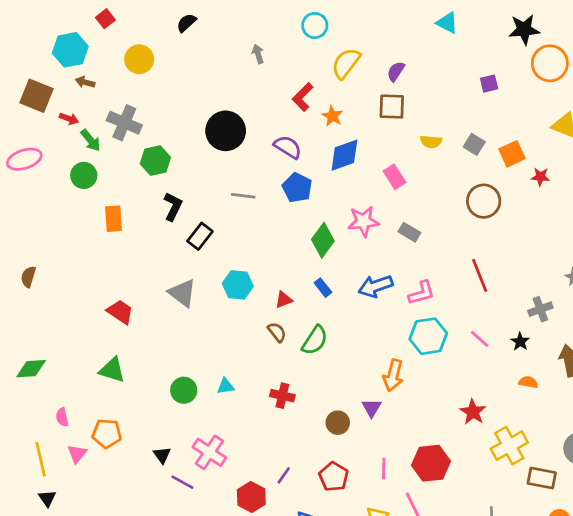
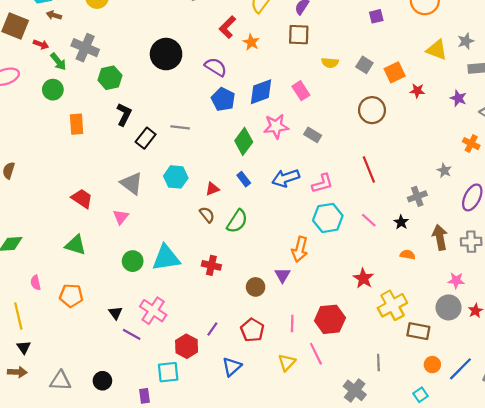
blue diamond: (344, 155) -> (261, 92), moved
gray line: (243, 196) -> (180, 127), moved
cyan triangle: (226, 386) -> (166, 258), size x2.0
pink triangle: (77, 454) -> (121, 217), moved

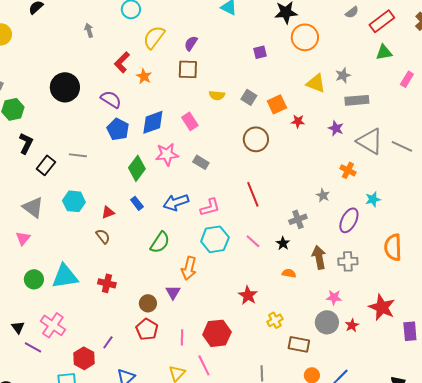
green semicircle: (237, 221) -> (160, 242), moved
yellow cross: (392, 305) -> (275, 320), size x0.6
red pentagon: (252, 330) -> (147, 329), moved

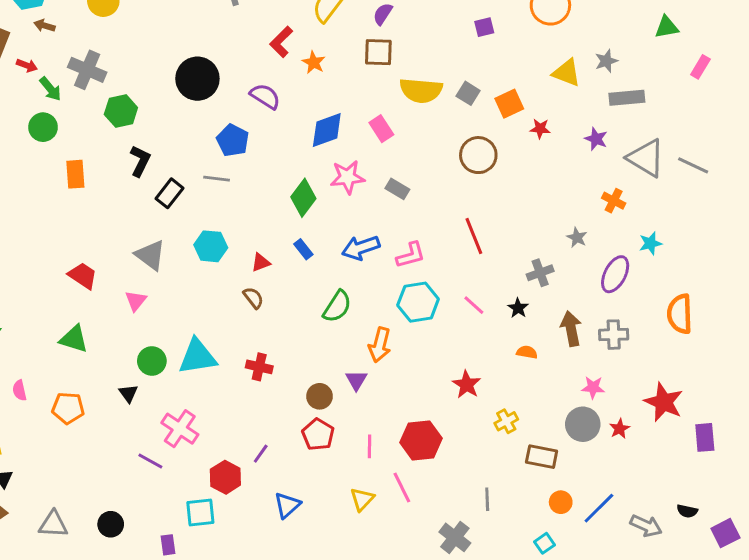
yellow semicircle: (217, 95) -> (421, 90), size x1.8
blue pentagon: (118, 129) -> (233, 140), moved
black triangle: (18, 327) -> (128, 393), moved

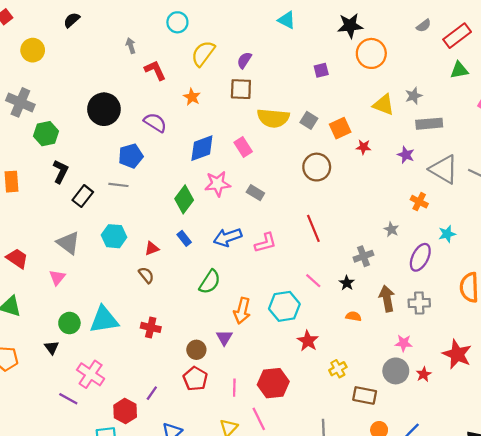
red L-shape: (281, 42) -> (155, 70), moved, turned 110
blue pentagon: (233, 140) -> (131, 156), turned 30
cyan hexagon: (418, 302) -> (284, 306), moved

